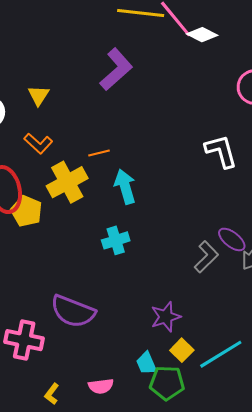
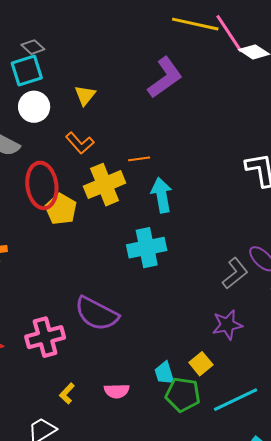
cyan cross: (116, 240) -> (147, 248), size x1.4
purple star: (166, 317) -> (227, 325), moved
pink cross: (24, 340) -> (45, 337), turned -33
cyan line: (221, 354) -> (236, 400), moved

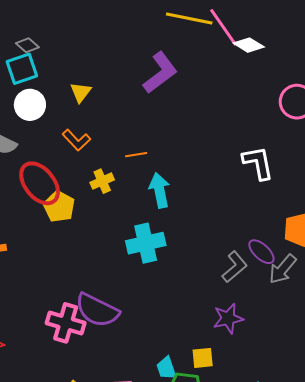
red ellipse: (42, 185) -> (40, 183), turned -30
yellow cross: (105, 185) -> (102, 181), size x0.6
pink cross: (45, 337) -> (66, 323), moved, turned 33
yellow square: (201, 364) -> (203, 358), turned 35

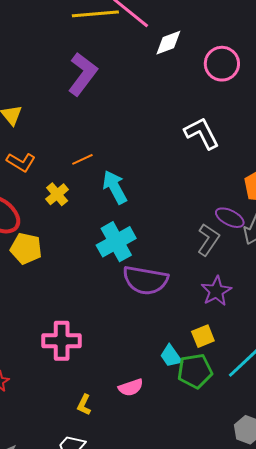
white diamond: (249, 45) -> (168, 43), moved, turned -36
yellow pentagon: (59, 207) -> (26, 249), moved
purple semicircle: (97, 310) -> (145, 280), moved

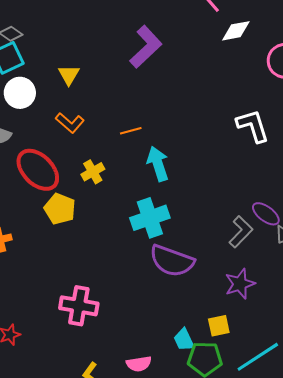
yellow cross: (57, 194) -> (93, 172), moved

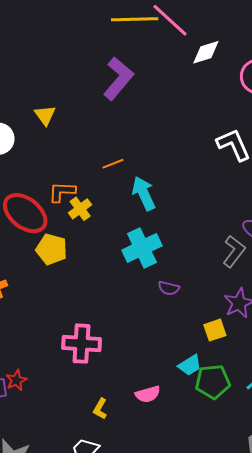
orange L-shape: (70, 123) -> (62, 192), moved, turned 148
purple semicircle: (172, 261) -> (169, 288), size x0.5
yellow square: (219, 326) -> (215, 330), moved
cyan trapezoid: (184, 340) -> (190, 365), turned -90

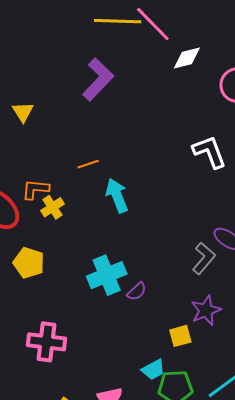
cyan cross: (142, 248) -> (107, 275), moved
yellow pentagon: (52, 249) -> (29, 263), moved
purple semicircle: (169, 288) -> (137, 291), turned -60

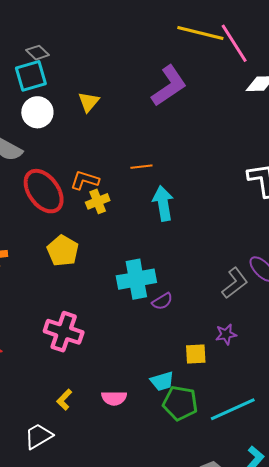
purple star: (206, 310) -> (226, 334), size x0.7

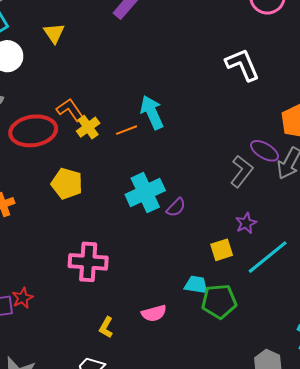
orange line: (141, 167) -> (127, 130), moved
orange L-shape: (85, 180) -> (70, 110), turned 52
red ellipse: (44, 191) -> (33, 131), turned -48
cyan trapezoid: (162, 381) -> (196, 285), turned -140
cyan line: (233, 409) -> (268, 257), moved

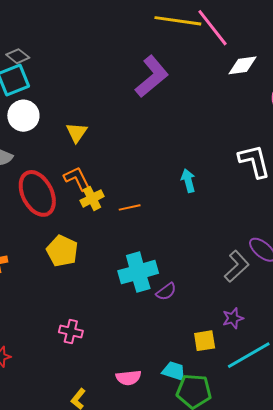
yellow triangle: (54, 33) -> (77, 133), moved
cyan arrow: (152, 112) -> (188, 181), moved, size x0.7
red ellipse: (33, 131) -> (37, 193), turned 63
pink cross: (88, 262) -> (71, 331), size x0.6
pink semicircle: (154, 313) -> (128, 378), moved

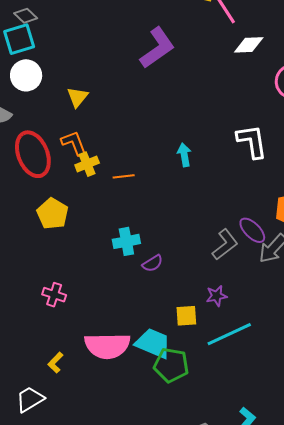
cyan cross: (138, 272) -> (126, 241), size x0.7
cyan trapezoid: (174, 371) -> (153, 343), size x1.5
pink semicircle: (128, 378) -> (107, 346), size x1.8

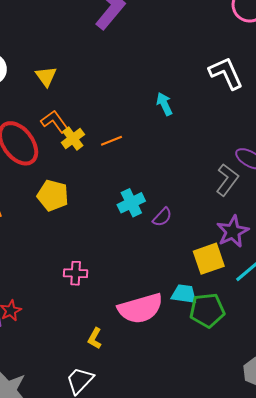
purple star: (217, 296) -> (233, 231), size x1.5
yellow square: (186, 316) -> (209, 259), size x1.4
cyan trapezoid: (153, 343) -> (184, 294), size x0.7

